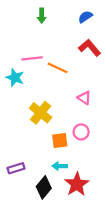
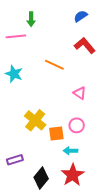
green arrow: (42, 16) -> (31, 19), moved
pink line: (32, 58) -> (16, 36), moved
yellow cross: (41, 113) -> (35, 120), moved
cyan arrow: (60, 166) -> (71, 151), moved

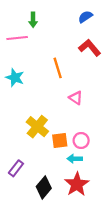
orange line: (54, 65) -> (58, 68), turned 48
pink triangle: (80, 93) -> (76, 98), moved
pink circle: (77, 125) -> (81, 141), moved
purple rectangle: (15, 160) -> (16, 168), turned -35

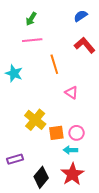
green arrow: (33, 20) -> (31, 19), turned 32
pink line: (17, 38) -> (32, 40), moved
purple rectangle: (16, 168) -> (15, 159), turned 35

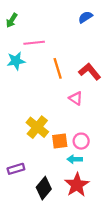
green arrow: (31, 19) -> (12, 20), moved
red L-shape: (85, 45) -> (90, 72), moved
cyan star: (14, 73) -> (16, 61), moved, turned -30

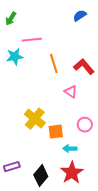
pink circle: (81, 141) -> (85, 125), moved
purple rectangle: (16, 169) -> (12, 167), moved

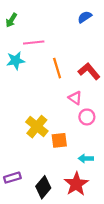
pink circle: (85, 125) -> (87, 117), moved
cyan arrow: (70, 149) -> (86, 158), moved

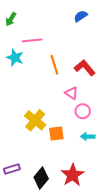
cyan star: (16, 61) -> (15, 58), turned 30
cyan arrow: (86, 158) -> (88, 137), moved

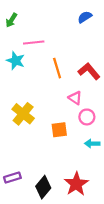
yellow cross: (35, 120) -> (23, 114), moved
orange square: (56, 133) -> (59, 130), moved

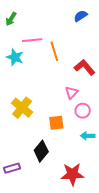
orange line: (57, 68) -> (54, 51), moved
pink triangle: (75, 98) -> (71, 93), turned 40
red star: (76, 184) -> (72, 174), turned 30
black diamond: (43, 187) -> (41, 151), moved

